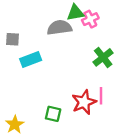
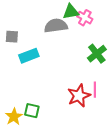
pink cross: (90, 19) -> (85, 18), turned -35
green square: (53, 114) -> (32, 111), moved

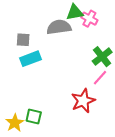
gray square: (12, 37) -> (23, 40), moved
pink line: (95, 90) -> (100, 78), moved, turned 42

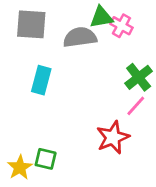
gray square: (23, 40) -> (31, 24), moved, size x1.6
cyan rectangle: (31, 59) -> (41, 80), turned -54

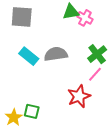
gray semicircle: (80, 37) -> (56, 54), moved
cyan rectangle: (41, 80) -> (29, 56), turned -66

